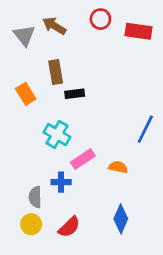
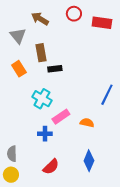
gray triangle: (24, 35) -> (18, 36), moved
gray semicircle: (35, 197) -> (12, 154), moved
yellow circle: (31, 224) -> (11, 175), moved

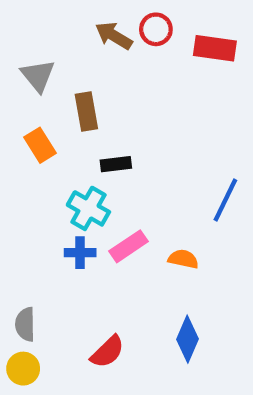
brown arrow: (40, 19) -> (114, 36), moved
black rectangle: (55, 69) -> (116, 164), moved
blue cross: (45, 134) -> (80, 253), moved

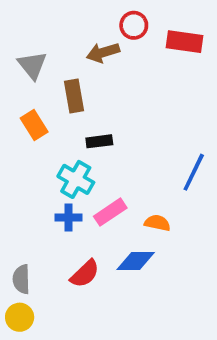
brown arrow: (114, 36) -> (103, 52), moved, turned -48
blue diamond: (188, 339) -> (136, 261), moved, turned 66
red semicircle: (107, 352) -> (85, 274), moved

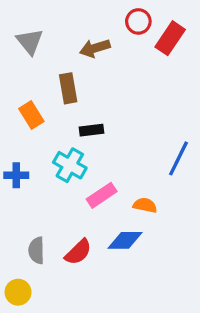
red circle: (134, 25) -> (138, 21), moved
red rectangle: (185, 42) -> (170, 38), turned -64
gray triangle: (32, 65) -> (30, 41), moved
blue cross: (69, 217) -> (16, 175), moved
gray semicircle: (21, 279) -> (36, 250), moved

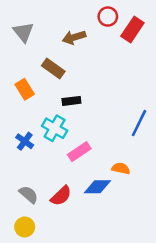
brown rectangle: (68, 88) -> (53, 68), turned -45
blue cross: (16, 175) -> (25, 141), moved, turned 36
orange semicircle: (145, 205) -> (121, 169), moved
gray semicircle: (36, 250) -> (29, 194), turned 132
yellow circle: (18, 292) -> (25, 227), moved

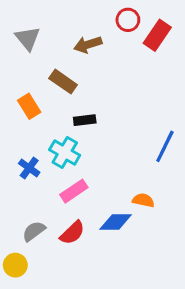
pink rectangle: (79, 152) -> (74, 191), moved
gray semicircle: (29, 194) -> (34, 231), turned -78
yellow circle: (25, 227) -> (15, 265), moved

